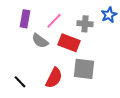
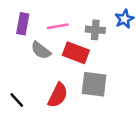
pink line: (54, 21) -> (58, 26), turned 36

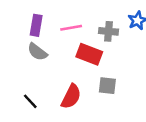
gray semicircle: (41, 50) -> (37, 52), moved
gray square: (94, 84) -> (107, 86), size x0.7

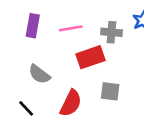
gray semicircle: (37, 52) -> (39, 74), moved
red rectangle: (89, 54) -> (90, 57), turned -40

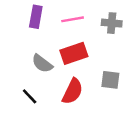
red rectangle: (90, 57) -> (74, 53), moved

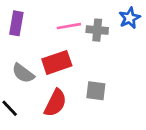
pink line: (73, 19) -> (69, 26), moved

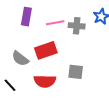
purple rectangle: (16, 23) -> (26, 17), moved
red semicircle: (55, 103) -> (45, 81), turned 65

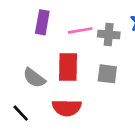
red rectangle: (46, 50) -> (68, 67), turned -70
gray square: (76, 72) -> (107, 74), moved

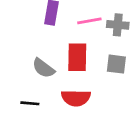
black line: (21, 113) -> (30, 103), turned -42

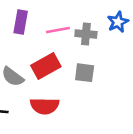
red rectangle: (77, 57) -> (46, 66), turned 60

